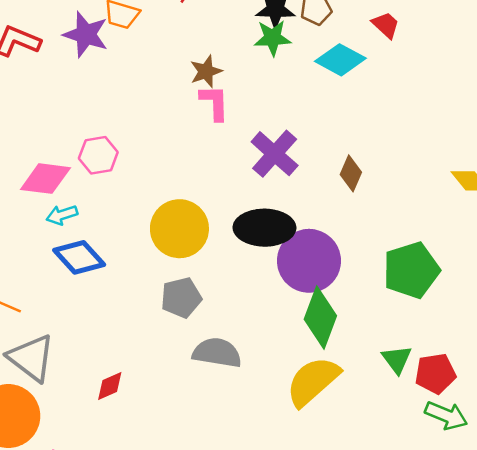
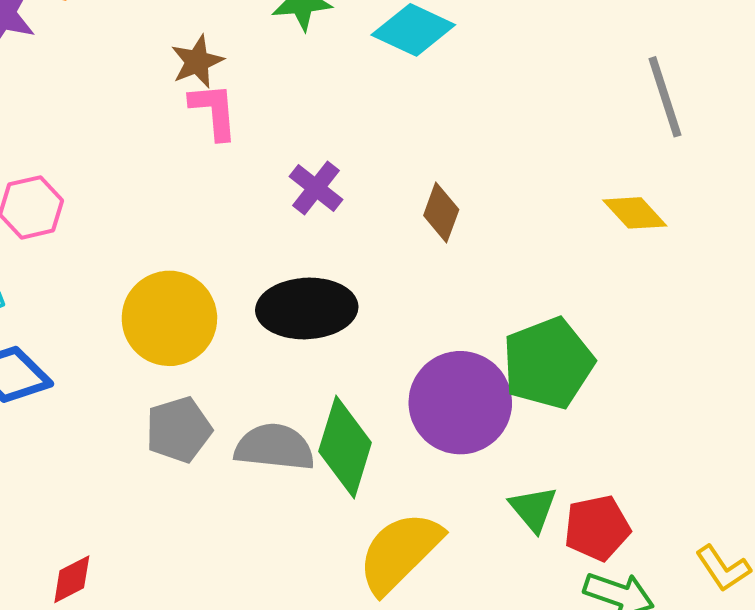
purple cross: (275, 154) -> (316, 188), size x0.7
purple circle: (309, 261) -> (460, 403), moved
green diamond: (320, 318) -> (345, 447), moved
gray semicircle: (217, 353) -> (275, 447), moved

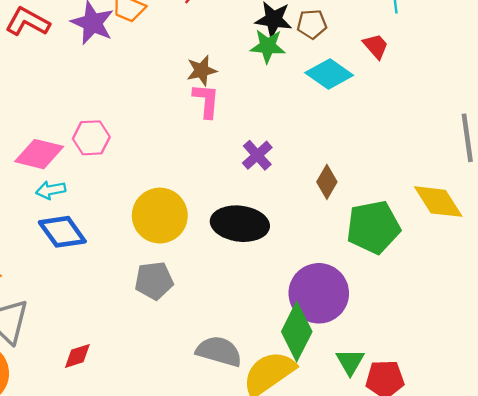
yellow diamond: (635, 213) -> (438, 202), size x1.4
green pentagon: (548, 363) -> (373, 227), moved
gray semicircle: (275, 447) -> (219, 351), moved
green diamond: (345, 447) -> (297, 332), moved

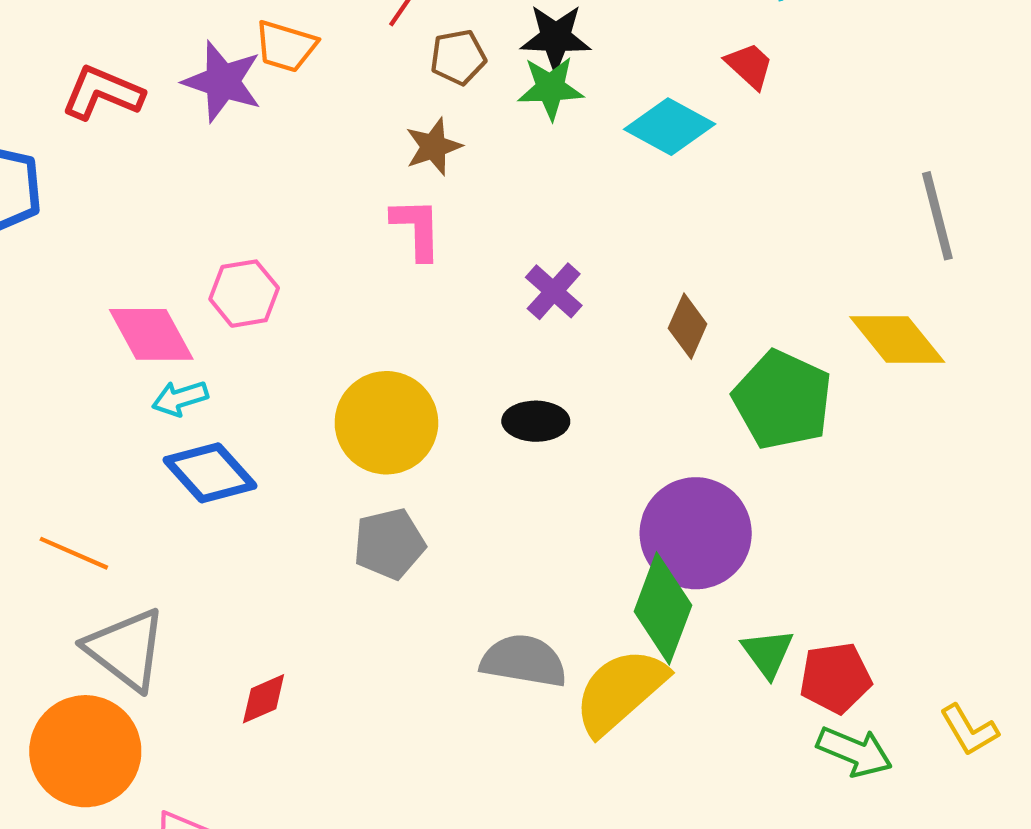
brown pentagon: (312, 24) -> (458, 57), moved
pink L-shape: (206, 101) -> (417, 229), moved
pink diamond: (39, 154) -> (151, 334), turned 54
black ellipse: (240, 224) -> (536, 421), size x0.6
green pentagon: (373, 227) -> (783, 400), turned -30

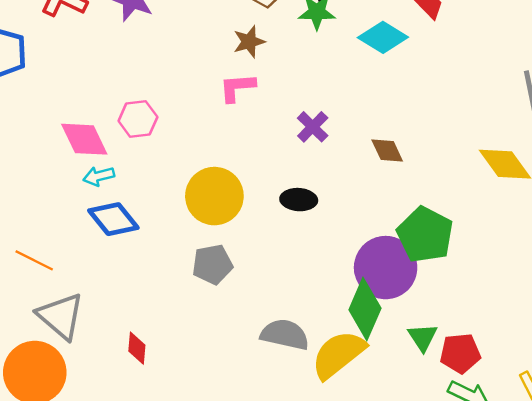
pink L-shape: (417, 229) -> (237, 87), turned -96
brown diamond: (688, 326) -> (387, 150), turned -52
green pentagon: (783, 400) -> (425, 235), moved
red diamond: (264, 699) -> (137, 348), turned -64

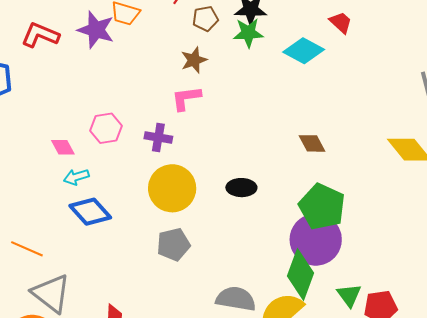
purple cross: (313, 127) -> (158, 137), moved, turned -32
pink diamond: (84, 139) -> (63, 147), size x0.6
green pentagon: (425, 235) -> (322, 207), moved

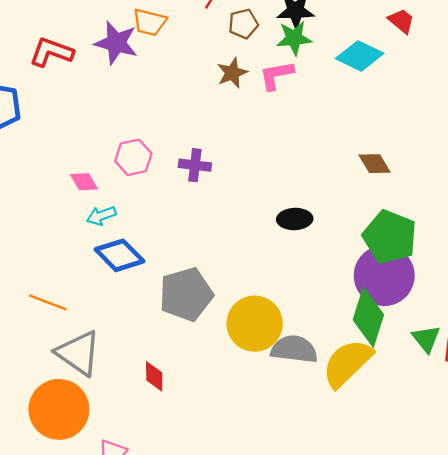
pink L-shape: (186, 98) -> (276, 75), moved
yellow circle: (172, 188) -> (255, 324), moved
gray pentagon: (173, 244) -> (186, 294), moved, size x1.4

